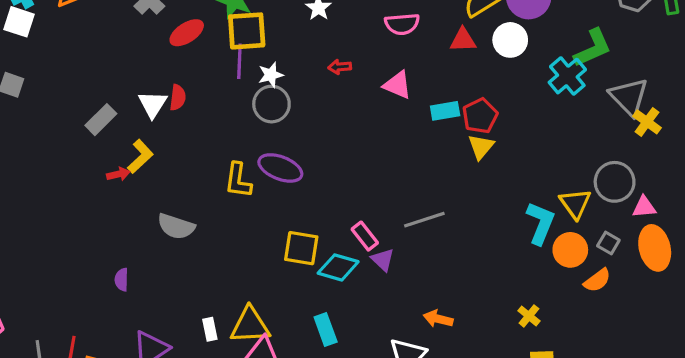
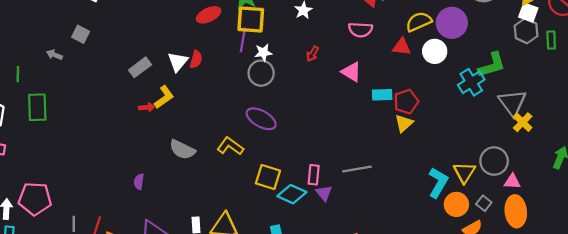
red arrow: (340, 67) -> (312, 54), turned -63
yellow L-shape: (238, 180) -> (230, 146), moved, turned 110
pink rectangle: (365, 236) -> (314, 175), turned 36

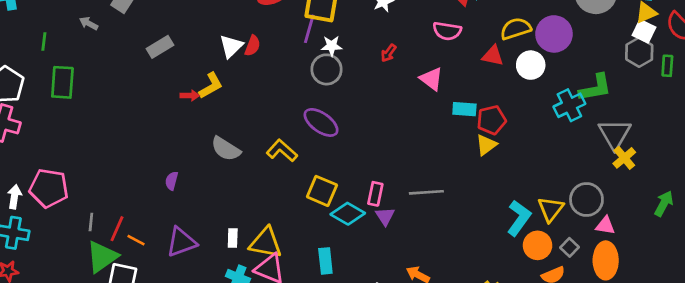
gray rectangle: (140, 67) -> (160, 47), moved

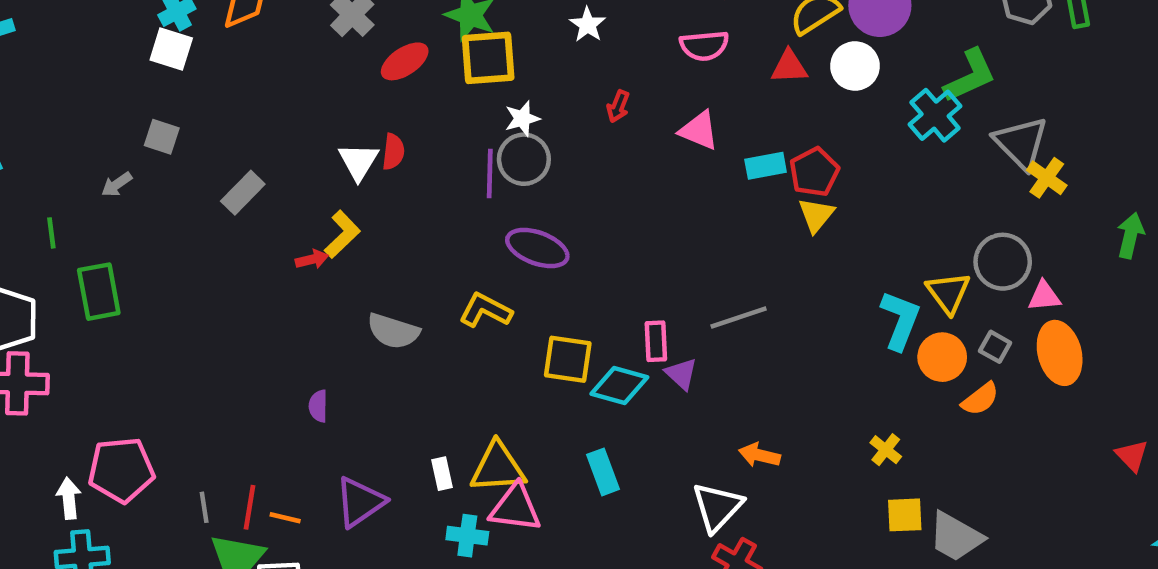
gray arrow: (89, 23) -> (117, 184), turned -48
purple line: (309, 29) -> (490, 173), moved

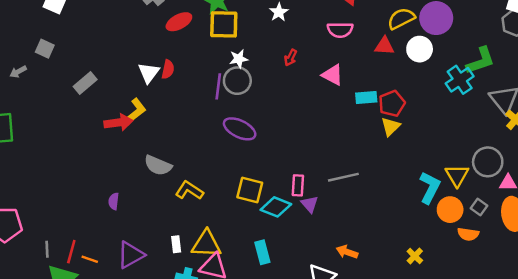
red arrow: (312, 259) -> (118, 122), size x1.6
yellow L-shape: (485, 310) -> (189, 190), moved
orange semicircle: (980, 399) -> (468, 234), turned 40

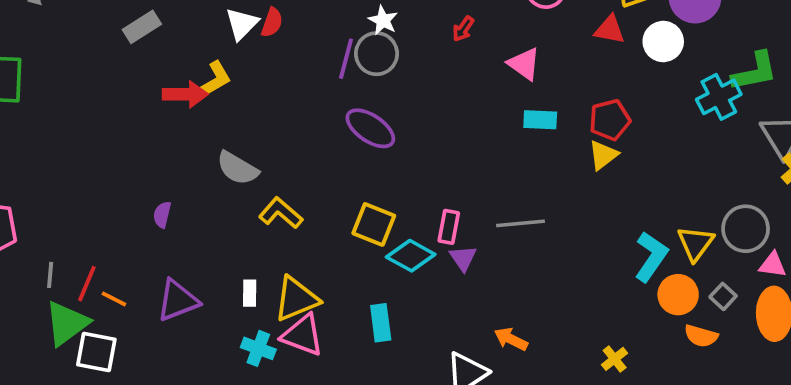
white star: (239, 59) -> (383, 20), turned 30
cyan rectangle: (366, 98) -> (540, 120), moved
yellow triangle: (206, 244) -> (296, 299), turned -32

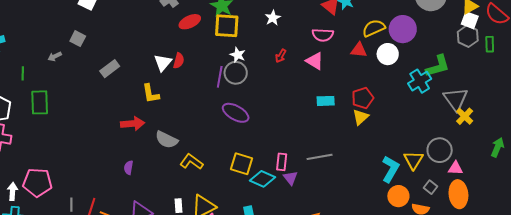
pink triangle: (524, 64) -> (315, 61), moved
yellow L-shape: (215, 80) -> (151, 94), turned 115
red arrow: (185, 94) -> (133, 124), moved
orange circle: (678, 295) -> (398, 196), moved

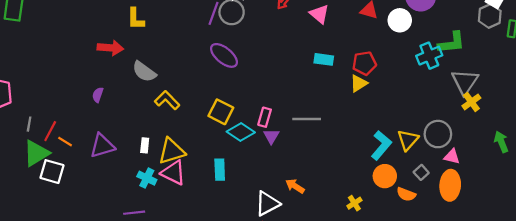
green arrow: (498, 147) -> (501, 142), turned -54

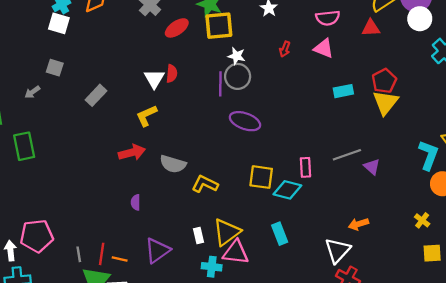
yellow L-shape: (136, 19) -> (146, 116), turned 85
white circle: (400, 20) -> (420, 19), moved
yellow triangle: (359, 83) -> (385, 102), size x1.4
purple triangle: (271, 136) -> (372, 167), moved
orange arrow: (295, 186) -> (358, 224), turned -30

